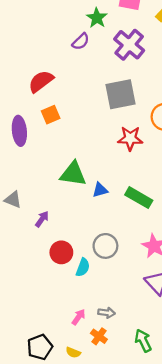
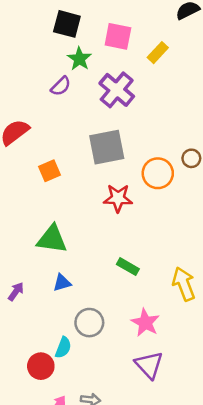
orange square: (51, 115) -> (50, 171), moved
blue triangle: (100, 190) -> (62, 283), moved
green rectangle: (139, 198) -> (128, 267), size x0.7
red circle: (61, 252) -> (41, 366), moved

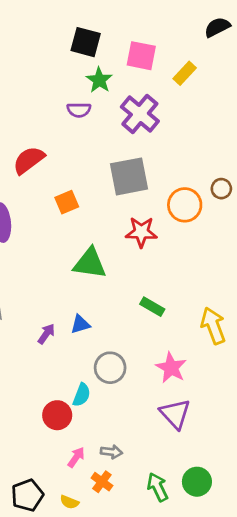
purple semicircle: (61, 86) -> (79, 110), turned 45
green triangle: (52, 239) -> (90, 263), moved
purple arrow: (16, 291) -> (46, 334), moved

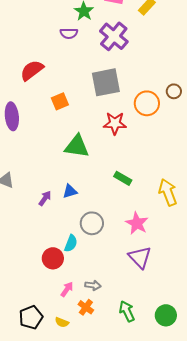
green circle: (197, 482) -> (166, 315), moved

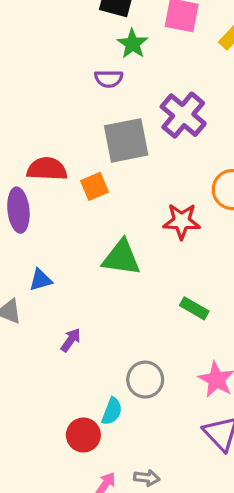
purple cross: (114, 36) -> (183, 115), moved
red semicircle: (32, 70) -> (47, 169), moved, turned 40
gray square: (106, 82) -> (126, 140), moved
blue triangle: (70, 191) -> (41, 280), moved

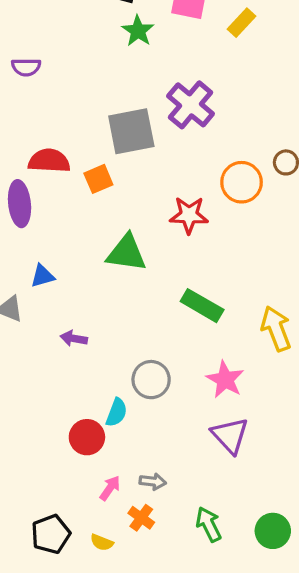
purple semicircle: (109, 79) -> (26, 67), moved
green rectangle: (194, 308) -> (202, 306), size x1.4
purple arrow: (71, 340) -> (74, 338), turned -115

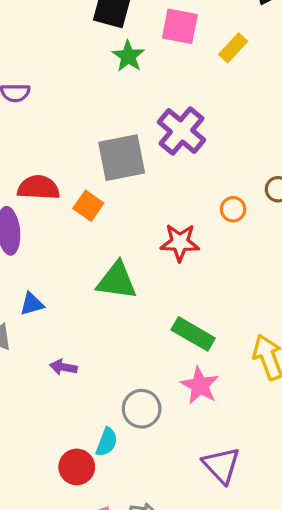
orange square: (98, 179) -> (88, 206), turned -32
orange circle: (242, 182) -> (233, 209), size x0.6
pink star: (225, 380) -> (200, 385), moved

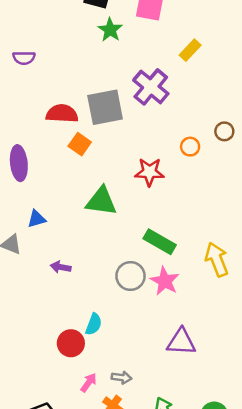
yellow rectangle: (233, 48) -> (190, 50), moved
red semicircle: (38, 188) -> (62, 114), moved
gray circle: (142, 409) -> (130, 276), moved
purple triangle: (221, 465) -> (181, 342), turned -44

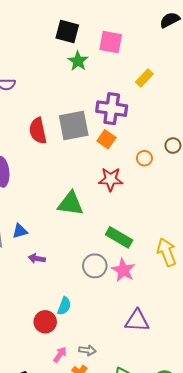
purple cross: (151, 87) -> (112, 109), turned -32
red semicircle: (62, 114) -> (38, 131), turned -105
orange square: (80, 144) -> (106, 139), moved
blue triangle: (37, 219) -> (20, 231), moved

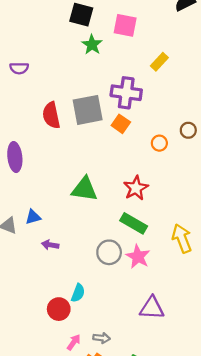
red star: (111, 179) -> (136, 188), moved, turned -30

